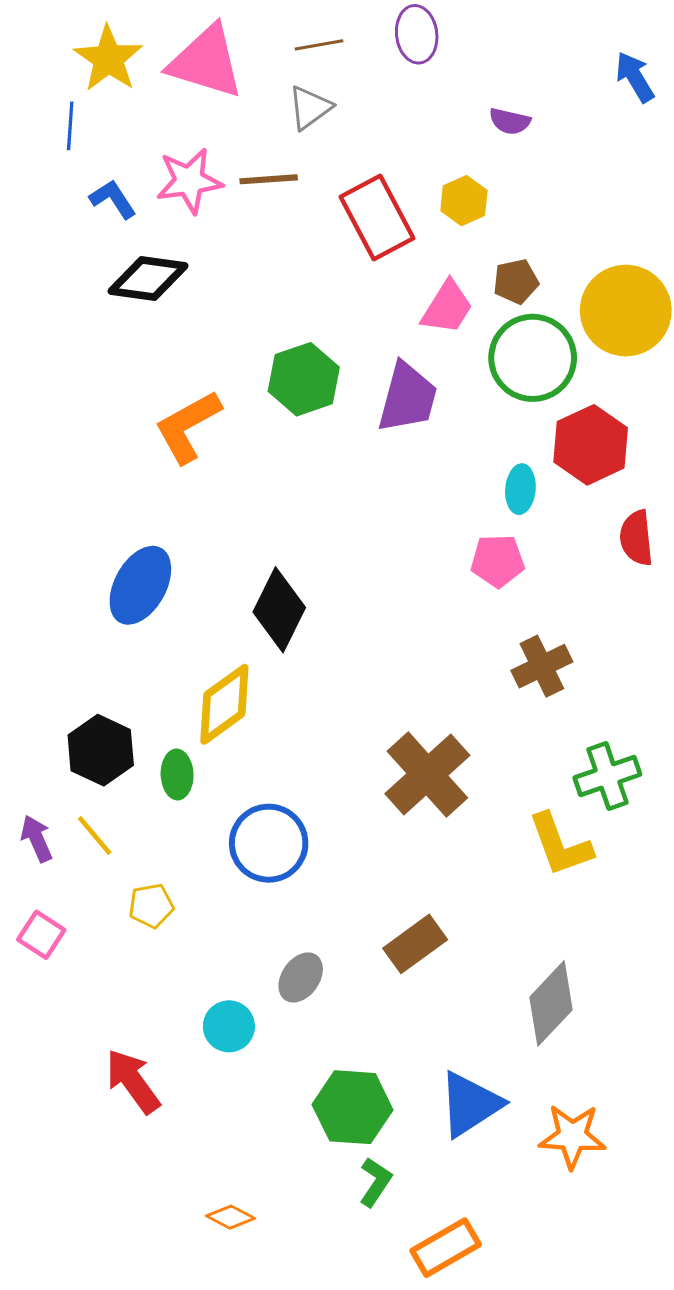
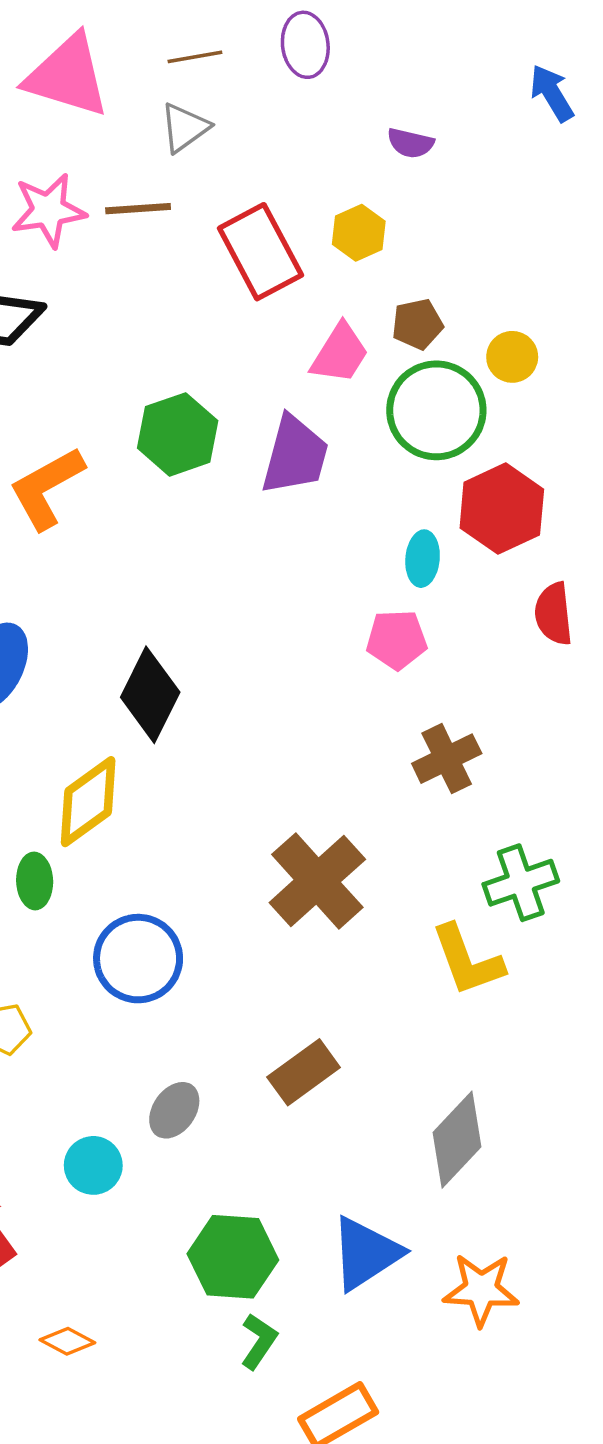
yellow circle: (626, 311) -> (512, 357), moved, size x0.5
orange diamond: (230, 1217) -> (67, 1341), moved

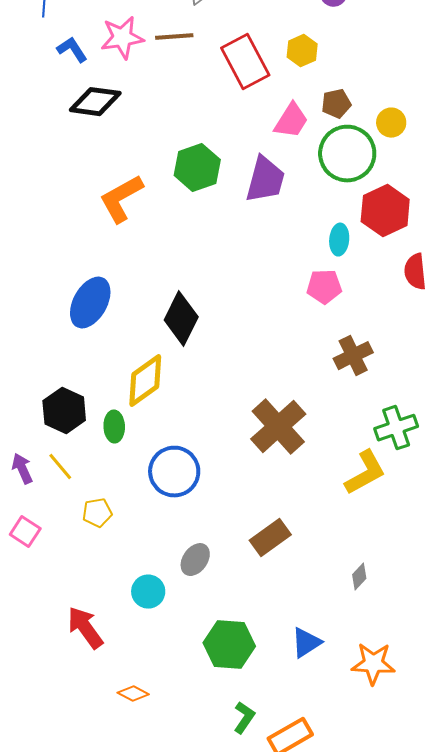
yellow L-shape: (467, 960) -> (365, 473), turned -99
gray diamond: (457, 1140) -> (359, 577), size x0.5
blue triangle: (366, 1253) -> (306, 643), size x0.7
green L-shape: (259, 1341) -> (244, 718), moved

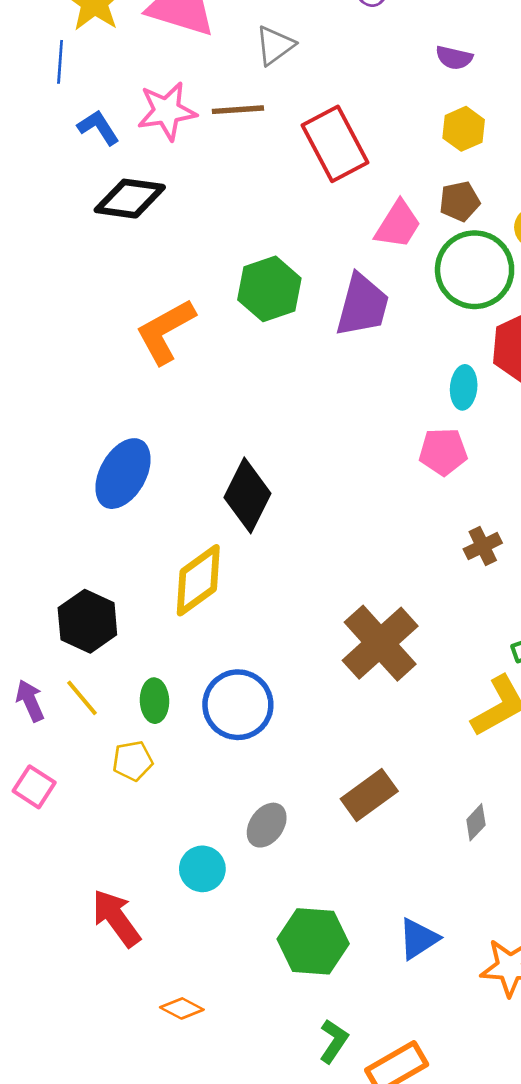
yellow hexagon: (302, 51) -> (464, 129), moved
brown cross: (353, 356) -> (483, 546), size x0.7
green ellipse: (114, 427) -> (154, 701), moved
gray diamond: (359, 577) -> (476, 822), moved

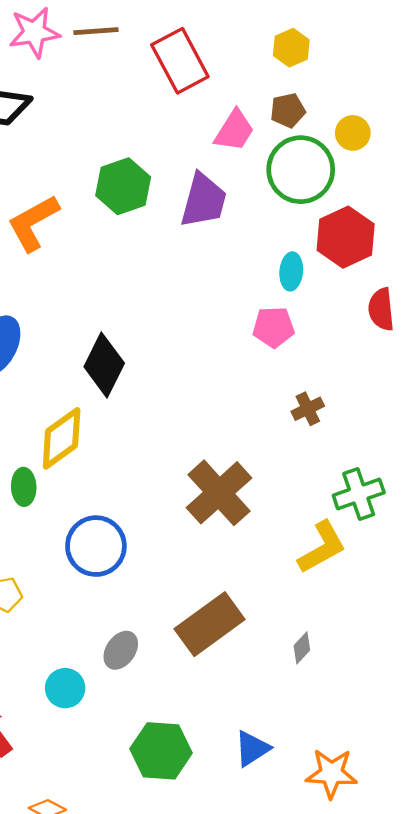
green ellipse: (154, 701) -> (24, 487), moved
brown rectangle: (369, 795) -> (210, 624), size x1.4

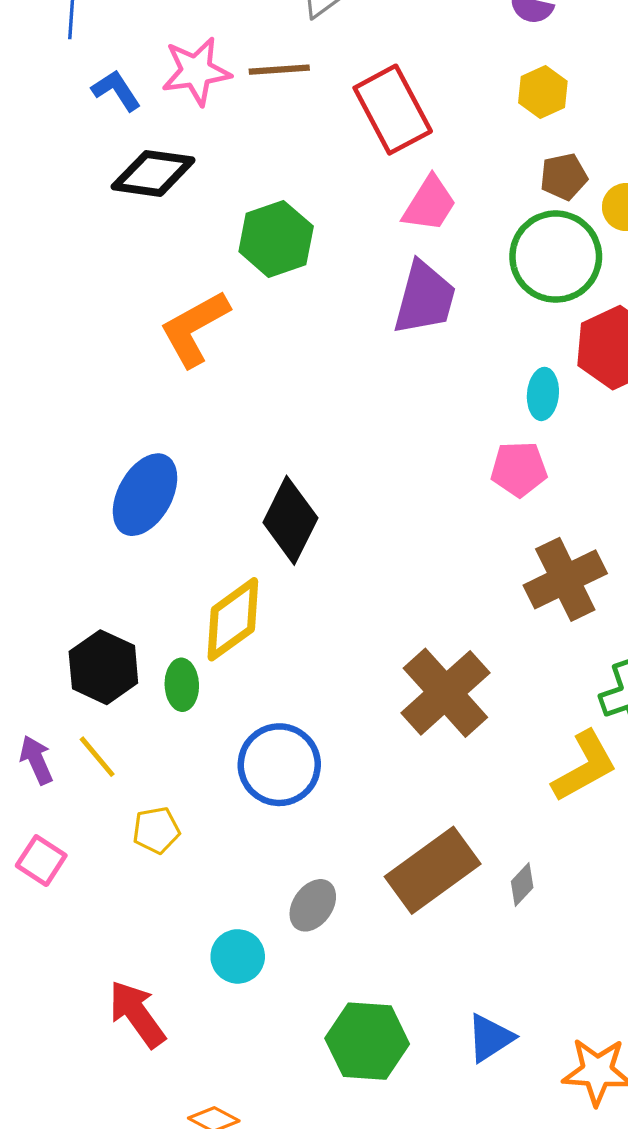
brown pentagon: (288, 110) -> (564, 177), moved
pink trapezoid: (234, 131) -> (429, 204), moved
green hexagon: (123, 186) -> (276, 239), moved
brown cross: (308, 409) -> (565, 579), size x1.8
gray diamond: (302, 648) -> (522, 885), moved

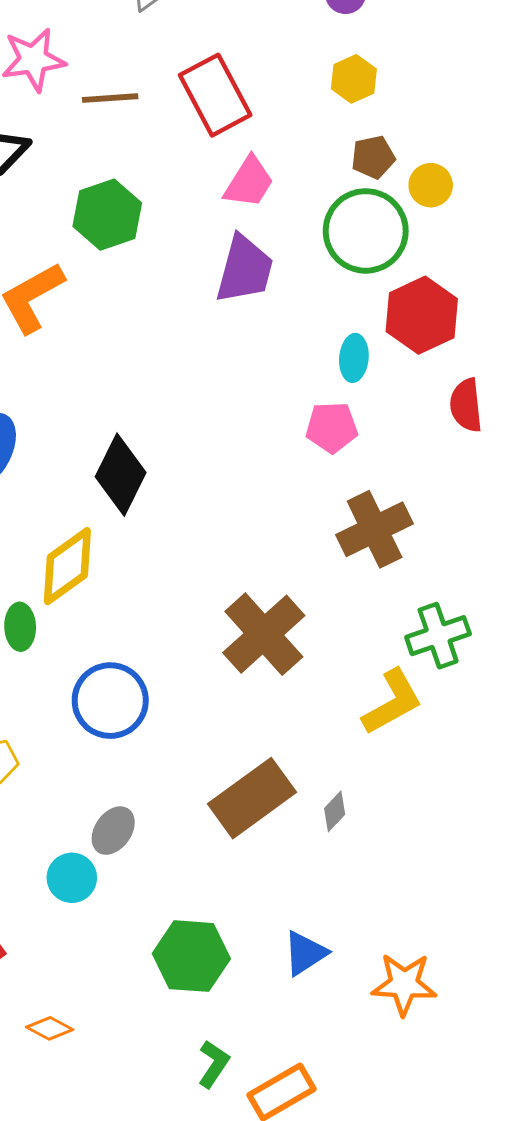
brown line: (279, 70) -> (110, 98), moved
gray ellipse: (313, 905) -> (113, 831), moved

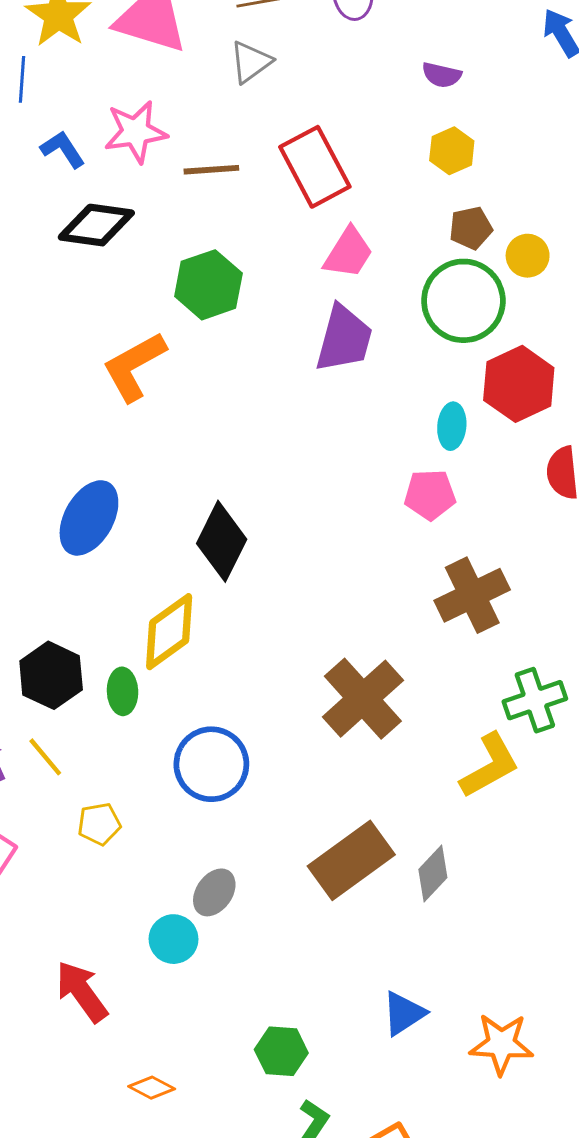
gray diamond: (335, 811) -> (433, 873), size x1.4
green hexagon: (191, 956) -> (281, 1051), moved, size x0.7

